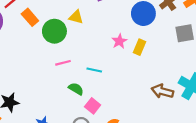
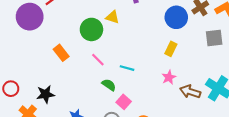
orange rectangle: (30, 17) -> (61, 53), moved
pink star: (119, 41) -> (169, 77), moved
pink line: (63, 63) -> (98, 60), turned 56

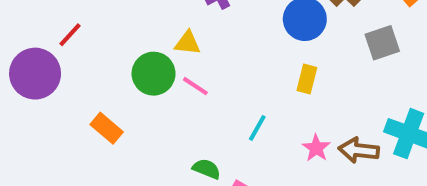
pink line: (98, 60) -> (195, 86), moved
cyan line: (127, 68) -> (257, 128), moved, turned -64
pink star: (169, 77) -> (316, 148), moved

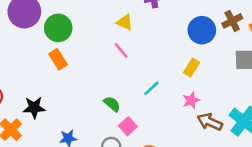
green circle: (154, 74) -> (58, 28), moved
pink star: (316, 148) -> (191, 100), moved

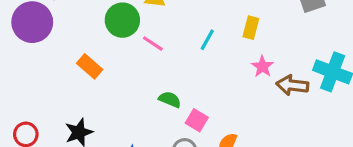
green circle: (58, 28) -> (122, 20), moved
pink line: (121, 50) -> (153, 44), moved
cyan line: (151, 88) -> (207, 40), moved

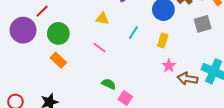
green circle: (122, 20) -> (58, 33), moved
cyan line: (207, 40) -> (133, 33), moved

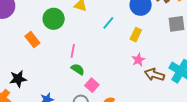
green circle: (58, 33) -> (54, 19), moved
pink line: (100, 48) -> (73, 51), moved, turned 56

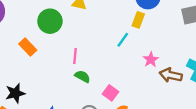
cyan line: (108, 23) -> (123, 40), moved
yellow rectangle: (136, 35) -> (138, 20), moved
pink square: (92, 85) -> (110, 93), moved

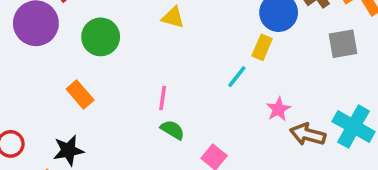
green circle: (50, 21) -> (101, 37), moved
orange rectangle: (28, 47) -> (80, 94), moved

